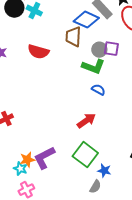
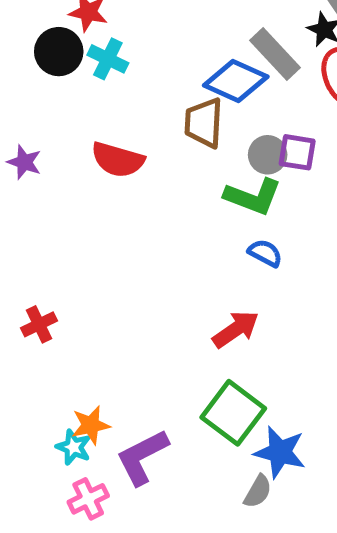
purple L-shape: (44, 158) -> (142, 457), moved
blue star: (104, 171) -> (280, 452), size x1.5

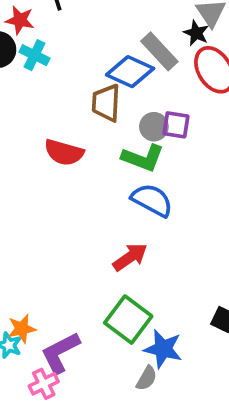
red semicircle: (118, 160) -> (64, 152), moved
blue semicircle: (265, 253) -> (152, 200), size x1.6
pink cross: (88, 499) -> (44, 384), moved

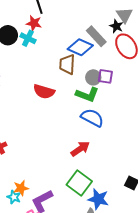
red star: (20, 20) -> (34, 23), moved

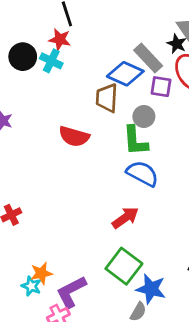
purple square: (105, 76) -> (161, 87), moved
green L-shape: (87, 95) -> (135, 141), turned 65

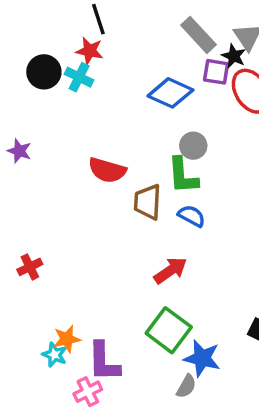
gray rectangle: (148, 58) -> (199, 35), moved
purple square: (161, 87) -> (216, 72), moved
brown trapezoid: (107, 98) -> (148, 202), moved
blue semicircle: (142, 173) -> (192, 216), size x0.7
purple L-shape: (71, 292) -> (104, 362), turned -64

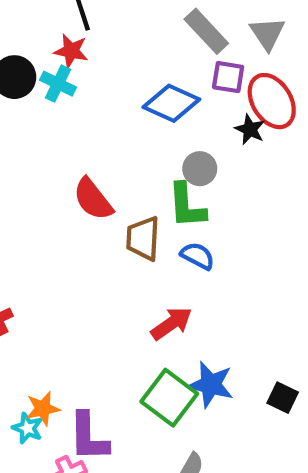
black star: (234, 56) -> (250, 129), moved
red semicircle: (107, 170) -> (93, 199), turned 36
blue star: (202, 358) -> (211, 385), moved

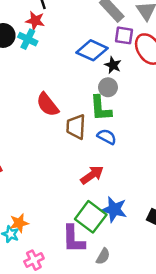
black star: (250, 129) -> (113, 65), moved
purple L-shape: (89, 437) -> (73, 239), moved

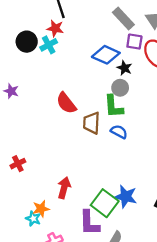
cyan cross: (28, 39) -> (49, 45), turned 35
red arrow: (92, 175) -> (64, 188), moved, turned -40

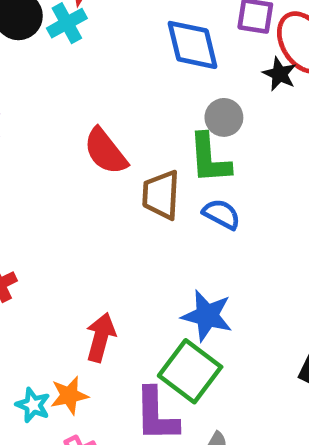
blue diamond: (106, 55) -> (192, 45), turned 52
black star: (124, 68) -> (280, 74), moved
blue star: (126, 197) -> (207, 316), moved
orange star: (41, 209) -> (69, 395), moved

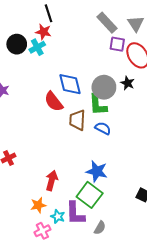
blue diamond: (192, 45) -> (70, 84), moved
black star: (280, 74) -> (128, 83), moved
gray circle: (224, 117) -> (104, 87), size x1.5
cyan star: (33, 405) -> (58, 216), moved

